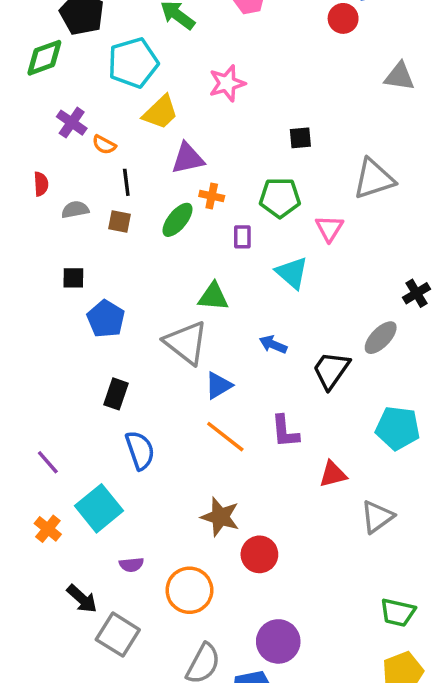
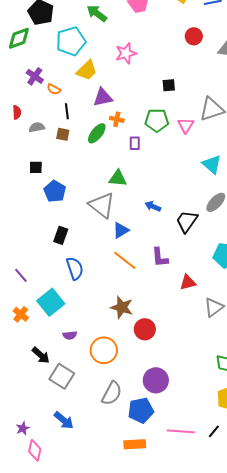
red circle: (343, 18) -> (194, 36), moved
pink triangle: (329, 228) -> (186, 125), moved
cyan triangle: (292, 273) -> (212, 164), moved

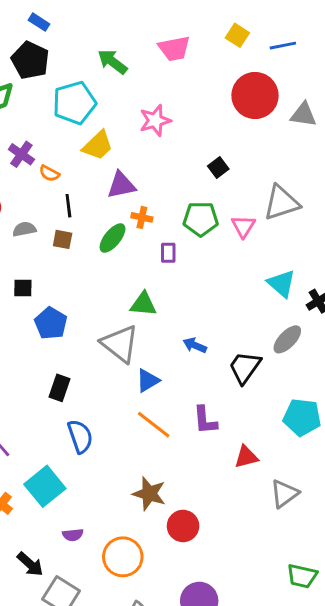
red circle: (194, 36) -> (255, 96), size x1.8
black square: (169, 85) -> (218, 167), turned -32

